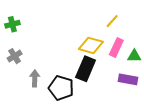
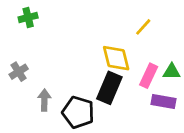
green cross: (12, 24) -> (28, 17), moved
yellow diamond: (91, 45) -> (116, 58), turned 60
pink rectangle: (116, 48) -> (149, 76), moved

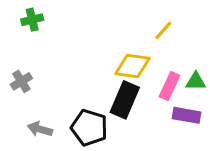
yellow diamond: (116, 58) -> (132, 66), turned -68
gray arrow: (44, 100) -> (40, 129), moved, turned -75

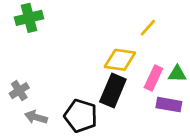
green cross: (32, 20) -> (29, 18), size x1.4
gray cross: (21, 81) -> (19, 91), moved

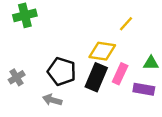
pink rectangle: (153, 78) -> (120, 74), moved
black pentagon: (81, 116) -> (62, 71), moved
gray arrow: (36, 117) -> (52, 100), moved

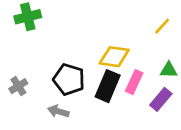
yellow line: (126, 24) -> (162, 26), moved
purple rectangle: (144, 89) -> (161, 99), turned -60

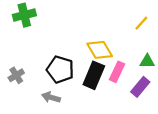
yellow diamond: (114, 57) -> (100, 50), turned 52

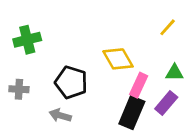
green cross: (24, 15) -> (27, 40), moved
gray cross: (16, 75) -> (19, 89), turned 35
black rectangle: (94, 75) -> (132, 113), moved

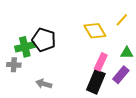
green cross: (27, 40) -> (25, 47), moved
yellow diamond: (118, 59) -> (95, 31), moved
black pentagon: (71, 82) -> (44, 40), moved

